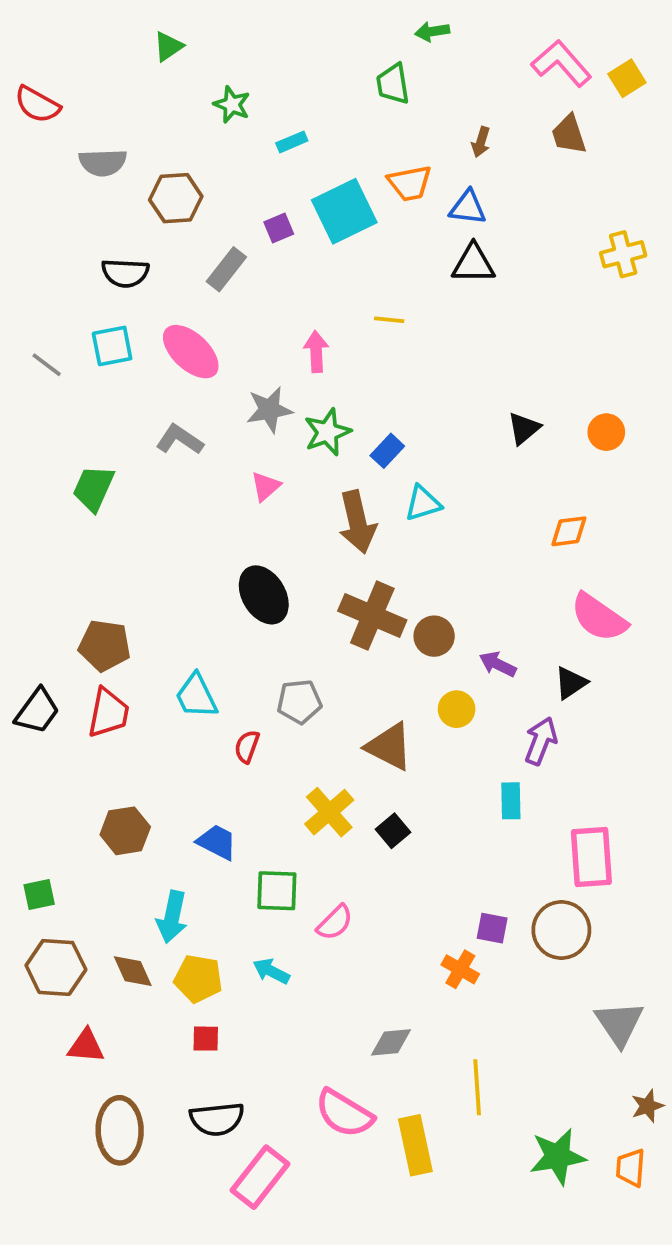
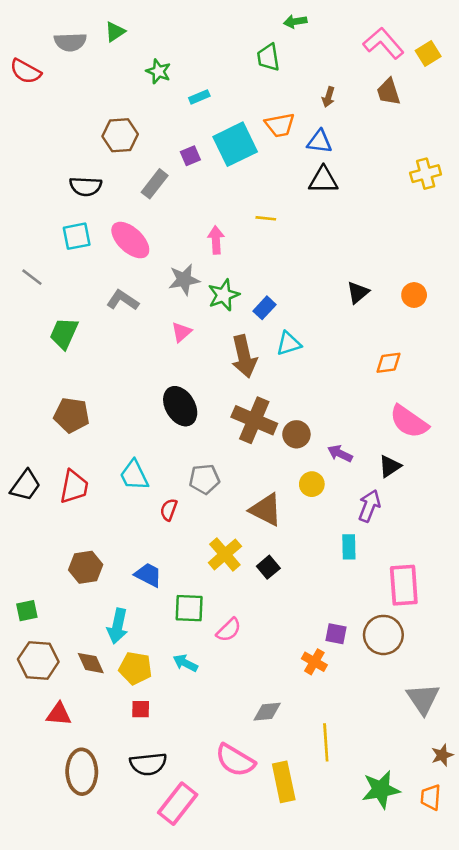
gray semicircle: (103, 163) -> (70, 42), moved
gray line: (47, 365) -> (32, 277), moved
brown pentagon: (105, 645) -> (72, 415), moved

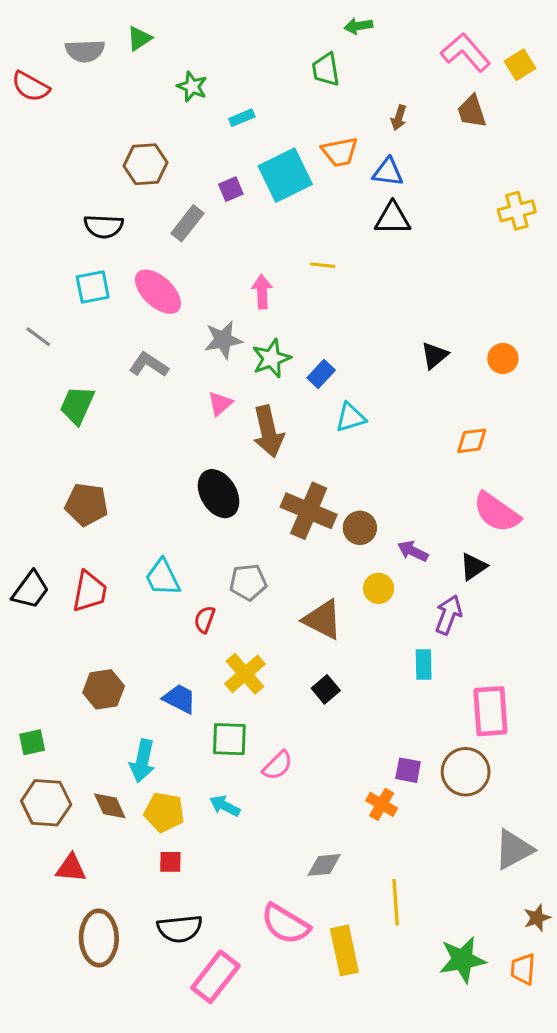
brown arrow: (244, 356) -> (268, 431), moved
yellow cross: (225, 554) -> (245, 674), moved
gray triangle: (423, 699) -> (514, 849), turned 36

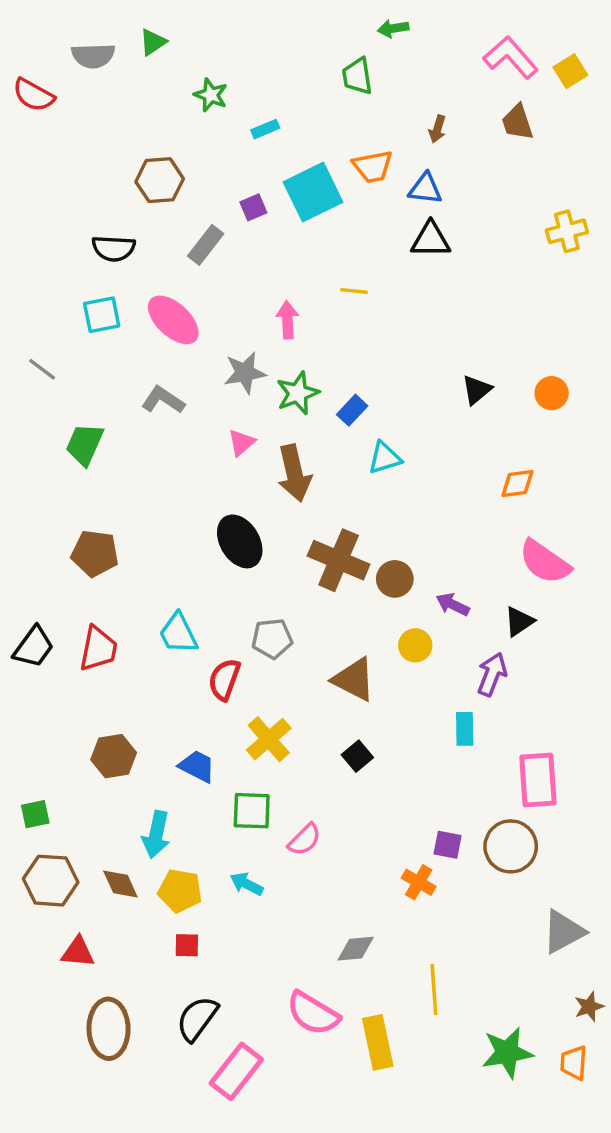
red semicircle: (205, 619) -> (224, 679), size x1.4
black semicircle: (180, 929) -> (197, 1019), turned 132

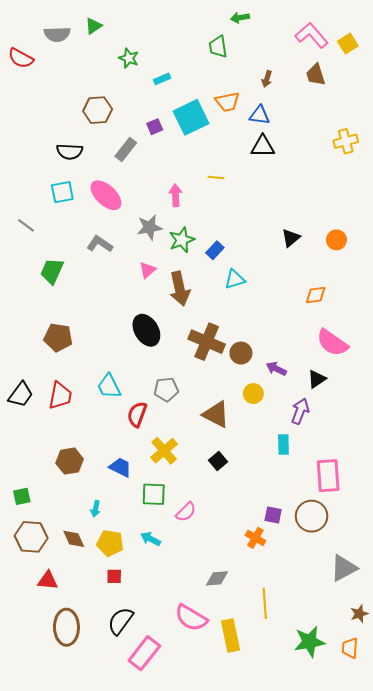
cyan arrow: (156, 835) -> (96, 509), size x0.6

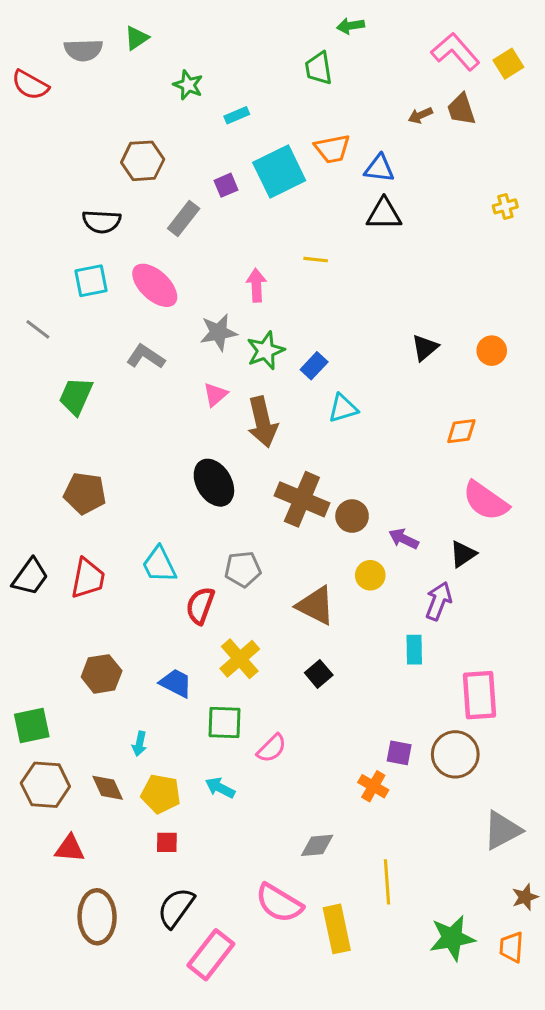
brown arrow: (267, 79) -> (420, 115), moved, turned 49
yellow cross: (346, 141) -> (505, 206), size x0.7
green square: (22, 496) -> (32, 726), size x1.4

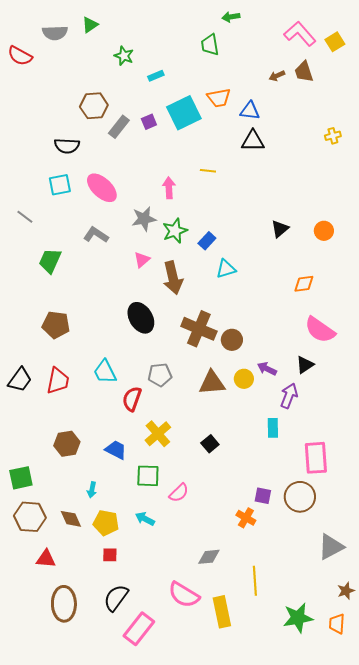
gray rectangle: (184, 219) -> (119, 127), moved
purple arrow: (404, 539) -> (267, 369), moved
brown triangle: (316, 606) -> (212, 383), moved, turned -32

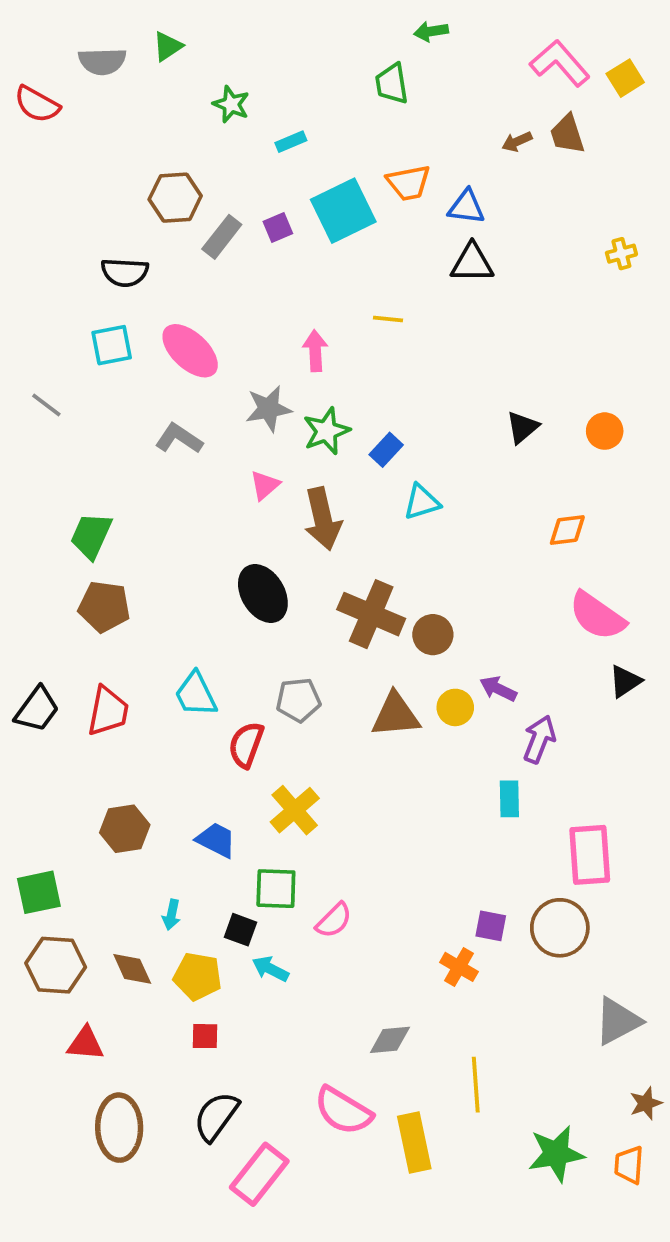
green trapezoid: (50, 261) -> (91, 536), moved
black triangle: (305, 365) -> (625, 681), moved
black square: (210, 444) -> (241, 930), moved, turned -30

